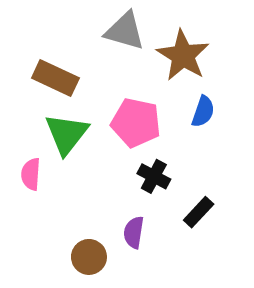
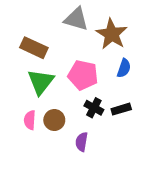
pink semicircle: (31, 174) -> (30, 120), moved
black rectangle: (199, 212) -> (121, 109), moved, turned 30
brown circle: (89, 257) -> (54, 120), moved

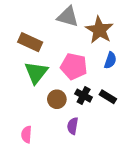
black rectangle: (121, 109) -> (108, 97), turned 49
pink semicircle: (30, 120) -> (26, 134), moved
brown circle: (54, 120) -> (57, 99), moved

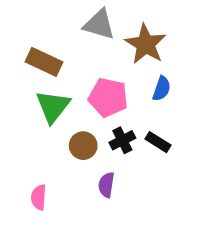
black cross: (84, 96) -> (122, 140), turned 35

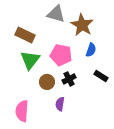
black rectangle: (158, 142) -> (101, 76), moved
pink semicircle: (39, 197) -> (22, 111), size x1.5

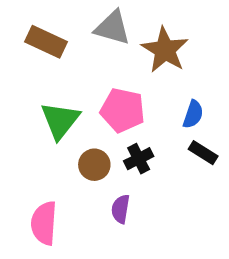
brown rectangle: (25, 35) -> (46, 42), moved
blue semicircle: (91, 50) -> (193, 114), moved

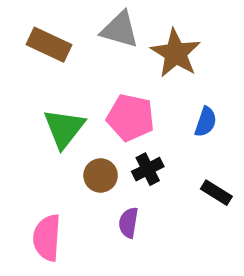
black rectangle: (203, 153) -> (216, 193), moved

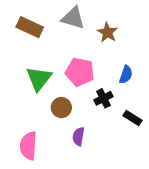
brown star: (176, 53) -> (107, 32), size x0.7
black cross: (148, 169) -> (103, 98), moved

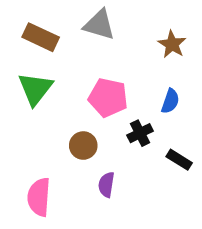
brown star: (107, 32) -> (172, 44), moved
green triangle: (39, 79) -> (35, 89), moved

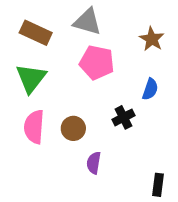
pink pentagon: (108, 98) -> (97, 63), moved
black rectangle: (179, 160) -> (158, 185), moved, turned 65
pink semicircle: (39, 197) -> (34, 127), moved

